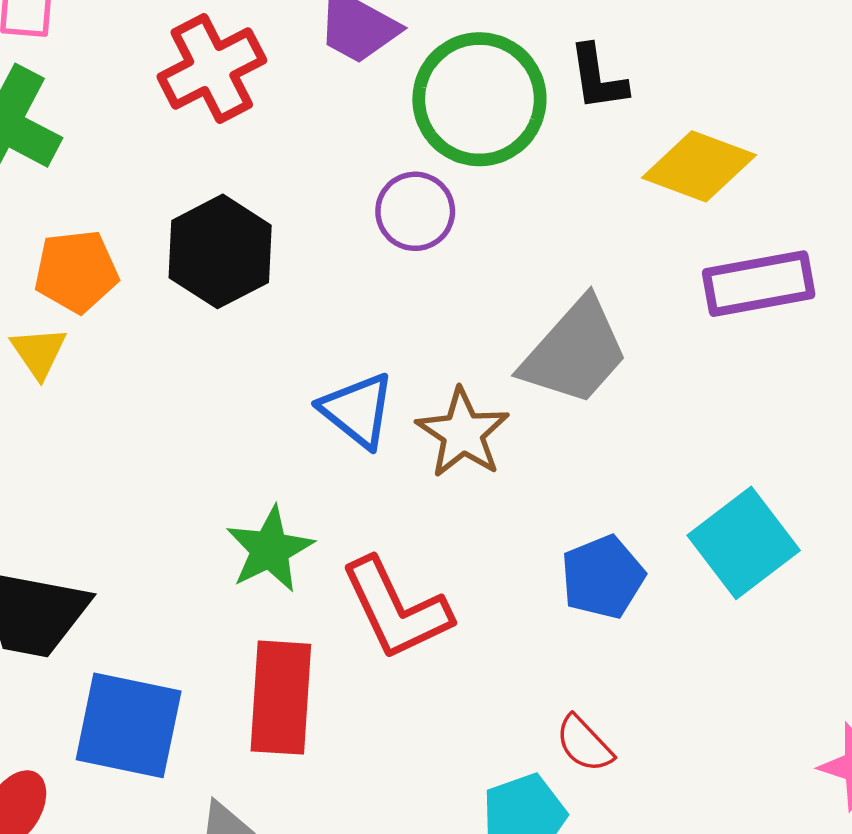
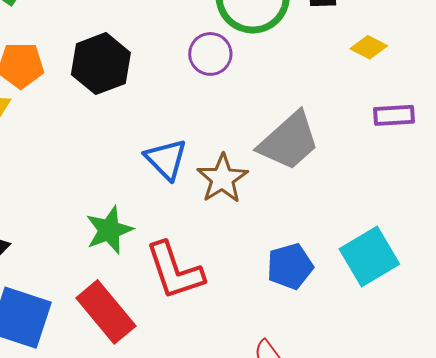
yellow diamond: (699, 166) -> (369, 47), size x0.6
purple rectangle: (759, 284) -> (394, 115), size x0.7
red rectangle: (281, 698) -> (106, 312), turned -50

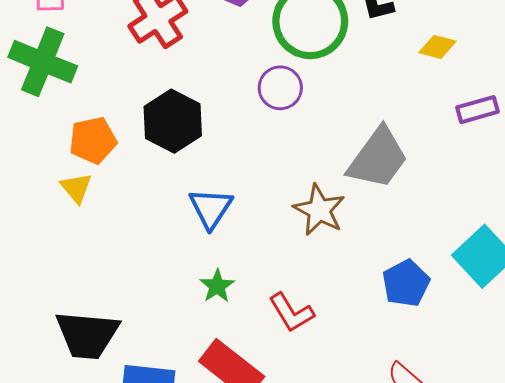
blue triangle: (166, 159) -> (211, 208), moved, turned 30
green star: (109, 230) -> (217, 286), size x0.7
red L-shape: (175, 271) -> (291, 313), size x0.7

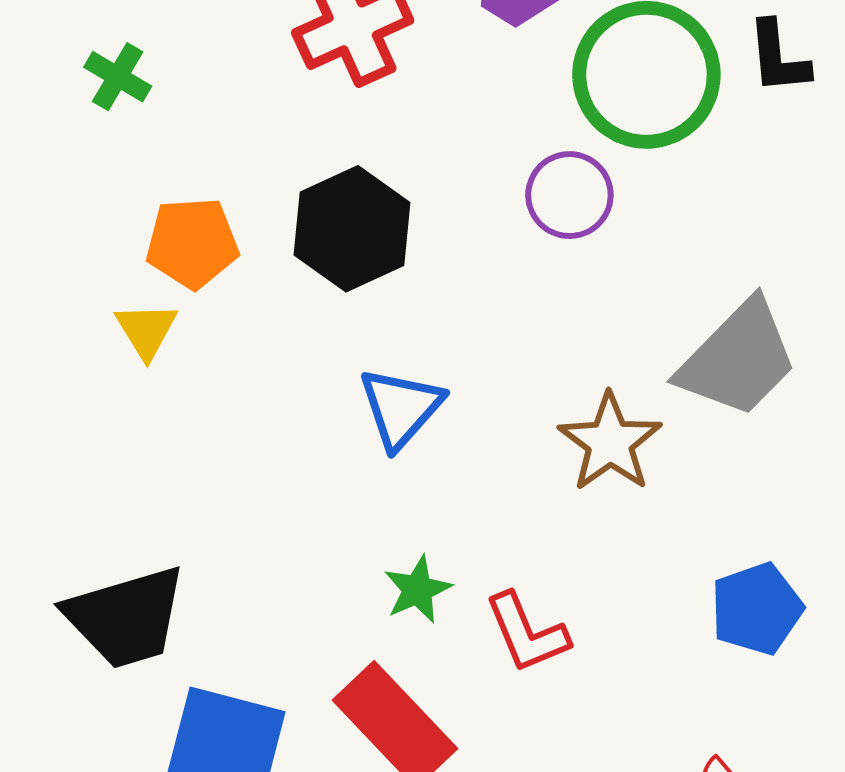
green cross: (43, 62) -> (118, 77), size x0.5
green star: (217, 286) -> (418, 590), moved
black trapezoid: (87, 335) -> (126, 617), turned -30

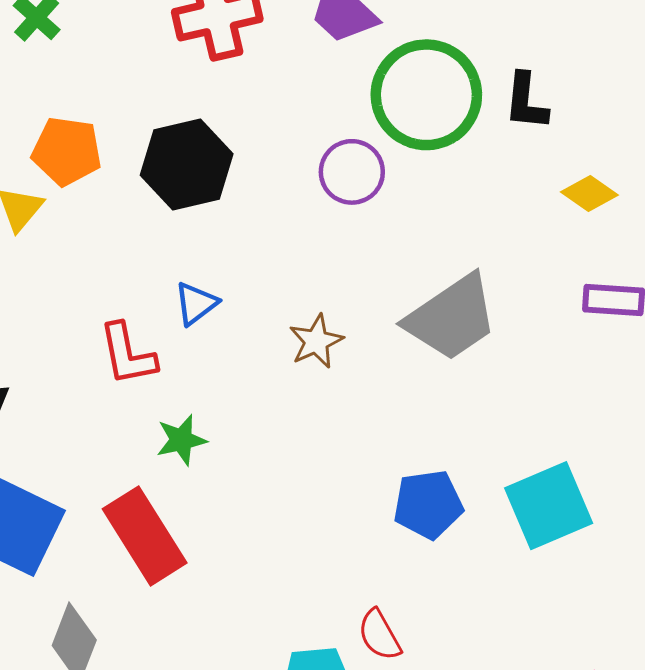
blue triangle: (401, 408) -> (196, 304), size x0.7
brown star: (610, 442) -> (316, 341), moved, size x0.7
red L-shape: (527, 633) -> (128, 354), moved

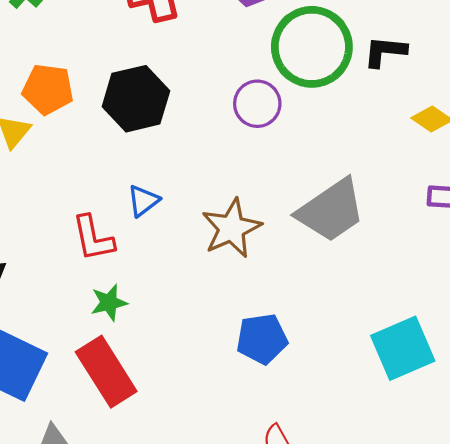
black L-shape: (526, 102) -> (385, 52), turned 90
brown star: (316, 341) -> (232, 228), size x1.5
green star: (181, 440) -> (109, 303), moved
blue pentagon: (428, 504) -> (262, 339), moved

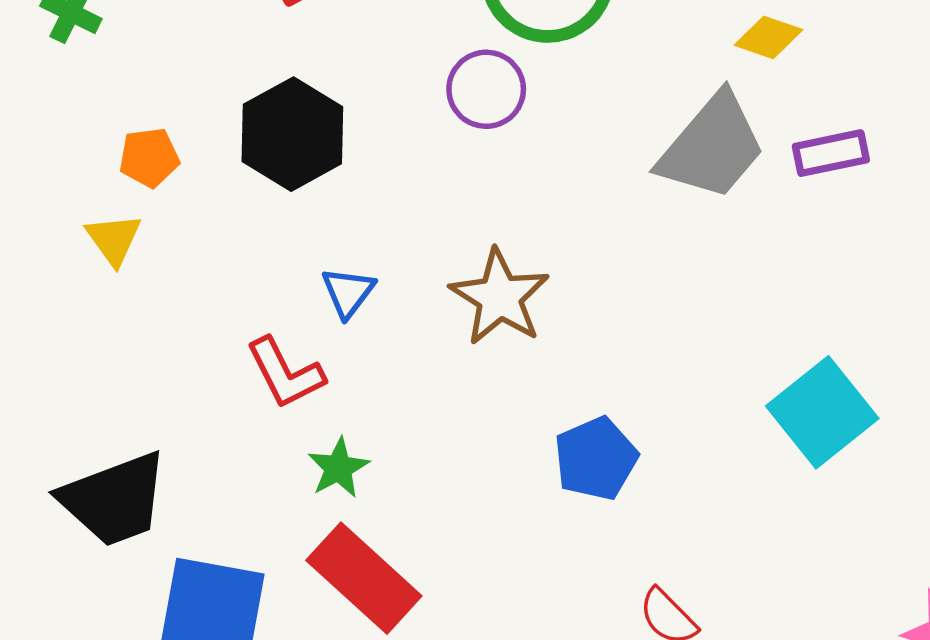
orange pentagon: (48, 89) -> (149, 157), size x0.7
gray trapezoid: (331, 210) -> (712, 147), moved

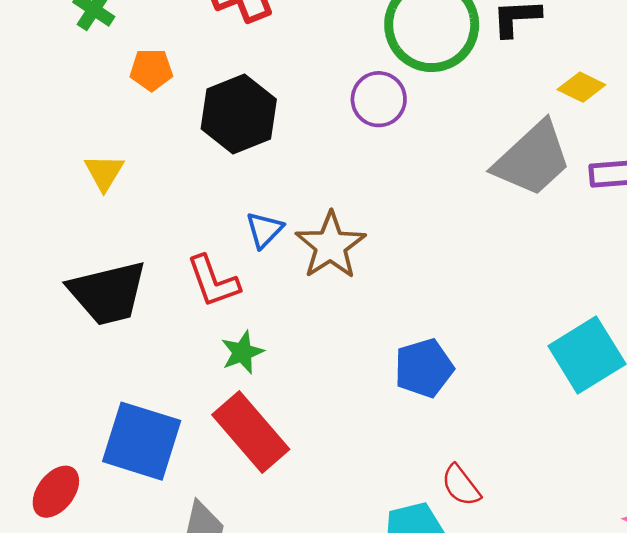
orange pentagon: (149, 157) -> (151, 70), moved
brown star: (500, 297) -> (331, 245), moved
black trapezoid: (114, 499) -> (108, 293), moved

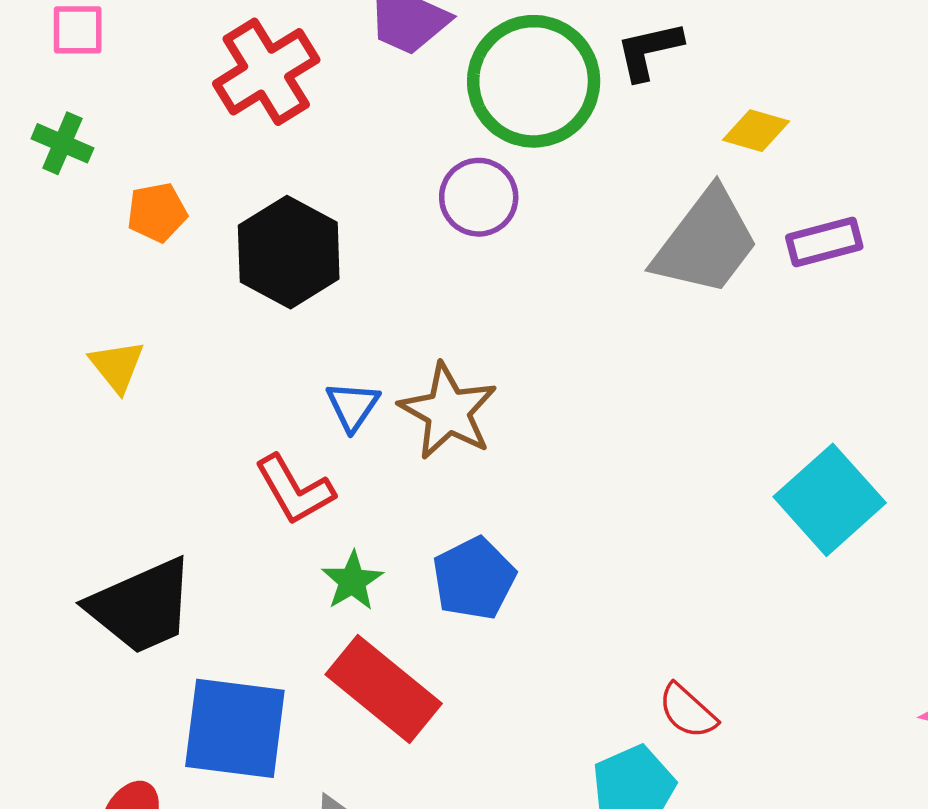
black trapezoid: (108, 293) -> (141, 606), moved
blue pentagon: (424, 368) -> (474, 578), moved

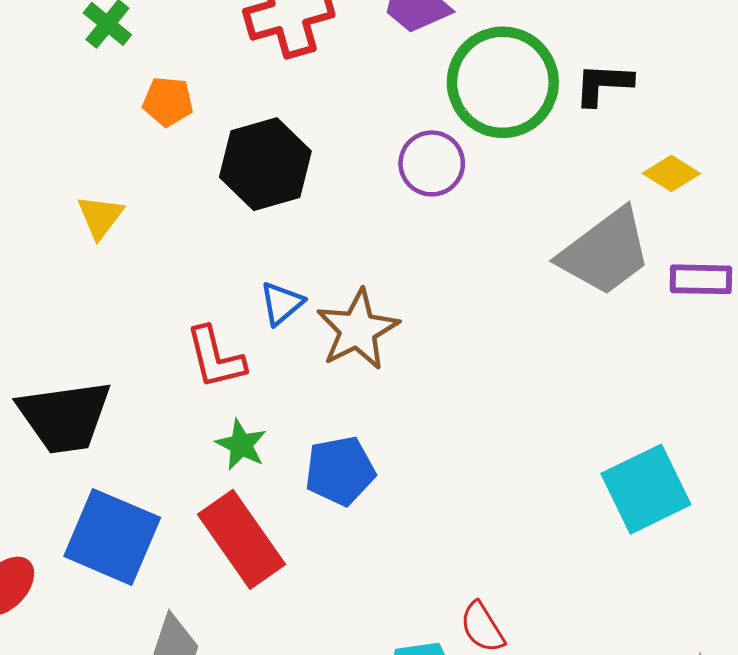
green star: (352, 581) -> (241, 445), turned -30

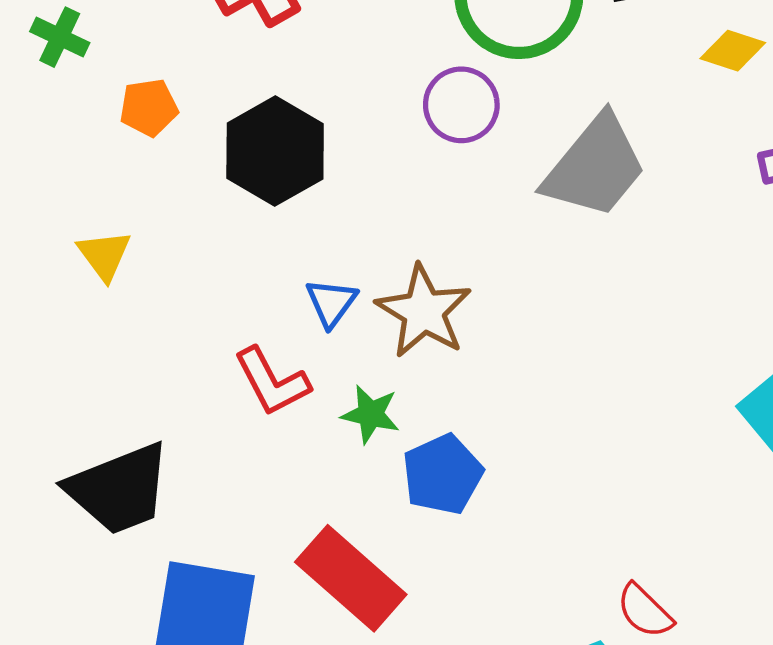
gray trapezoid: (605, 252) -> (595, 167), moved
green star: (241, 445) -> (371, 414), moved

